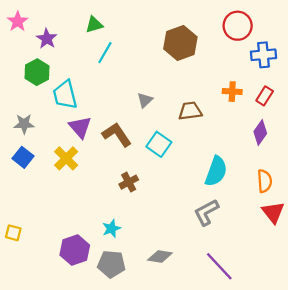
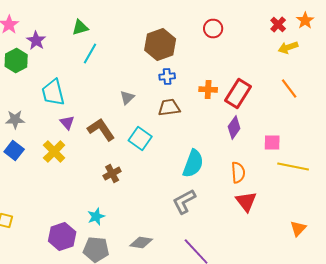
red circle: (238, 26) -> (213, 28), size x0.7
blue cross: (263, 55) -> (167, 76), moved, size x0.7
green hexagon: (37, 72) -> (16, 60), moved
red rectangle: (265, 96) -> (238, 94), size x1.6
purple triangle: (80, 127) -> (67, 122), size x0.7

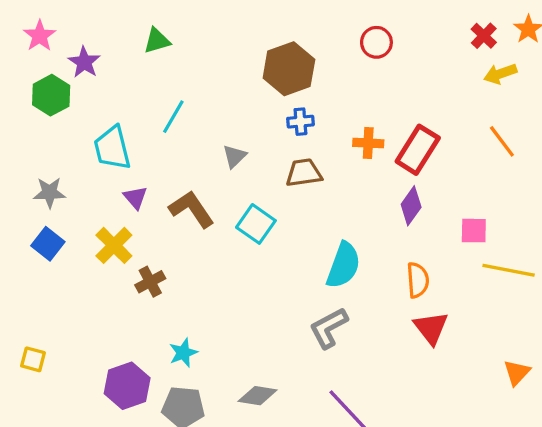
cyan line: (90, 54) -> (173, 117), moved
brown cross: (112, 174) -> (150, 282), moved

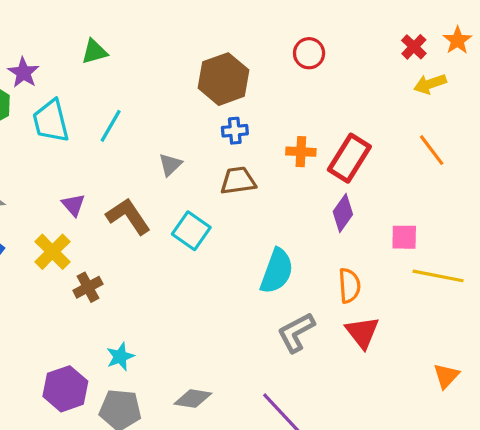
cyan trapezoid: (112, 148) -> (51, 121), moved
gray L-shape: (329, 328) -> (296, 332), moved

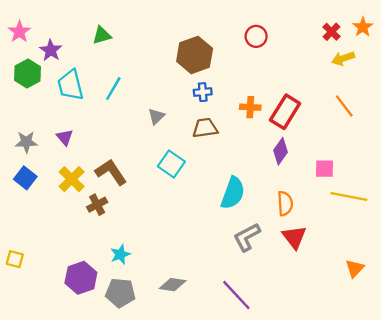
purple triangle: (73, 205) -> (65, 137), moved
brown L-shape: (128, 216) -> (111, 172), moved

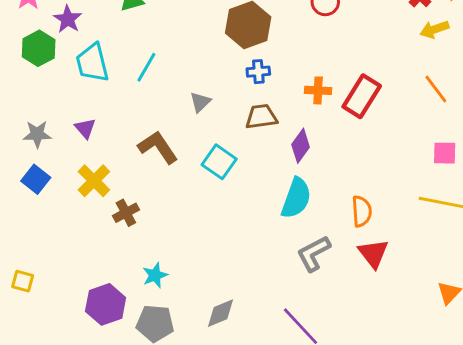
purple diamond: (280, 151) -> (301, 146), moved
pink square: (325, 169) -> (445, 153), moved
brown L-shape: (111, 172) -> (158, 147), moved
gray diamond: (173, 285) -> (221, 313), turned -32

